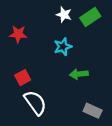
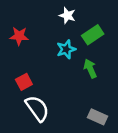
green rectangle: (90, 17) -> (93, 35), moved
green arrow: (79, 74) -> (90, 69), moved, turned 72

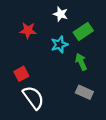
red star: (19, 36) -> (28, 30), moved
gray rectangle: (97, 117) -> (84, 92), moved

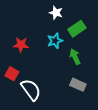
red star: (28, 30) -> (21, 45), moved
red square: (21, 74) -> (12, 74), moved, turned -32

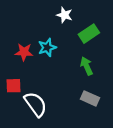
cyan star: (55, 41) -> (47, 47), moved
red square: (12, 74) -> (14, 86), turned -32

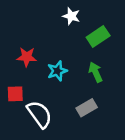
cyan star: (47, 47) -> (57, 71), moved
gray rectangle: (90, 98) -> (87, 108), moved, turned -54

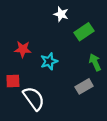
green arrow: (96, 72) -> (95, 62), moved
gray rectangle: (87, 108) -> (84, 86), moved

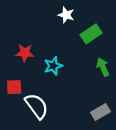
gray rectangle: (84, 86) -> (101, 112), moved

